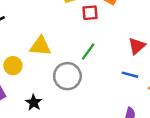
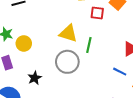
yellow triangle: (40, 46) -> (68, 33), moved
green line: (88, 52) -> (89, 45), turned -35

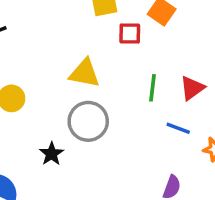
green line: (89, 45) -> (152, 88), moved
black star: (35, 78) -> (52, 154), moved

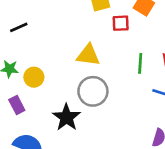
black star: (52, 154) -> (66, 117), size x1.5

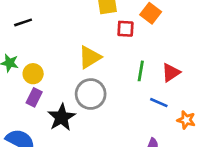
yellow triangle: (88, 55) -> (90, 57), turned -45
purple rectangle: (17, 105) -> (34, 97), moved, turned 48

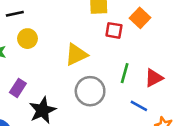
yellow circle: (33, 74) -> (27, 39), moved
gray circle: (91, 94) -> (90, 91), moved

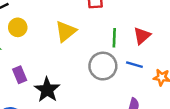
purple rectangle: (18, 88) -> (20, 75), turned -42
gray circle: (90, 91) -> (103, 66), moved

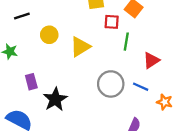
yellow circle: (18, 27) -> (49, 35), moved
green line: (114, 38) -> (126, 42), moved

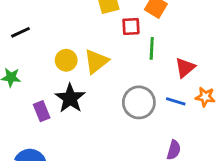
yellow circle: (49, 35) -> (66, 60), moved
black star: (55, 99) -> (70, 98), moved
orange star: (165, 102) -> (205, 97), moved

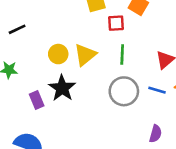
green line: (152, 48) -> (122, 54), moved

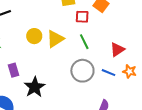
green line: (122, 54) -> (84, 42), turned -35
black star: (62, 88) -> (35, 87), moved

